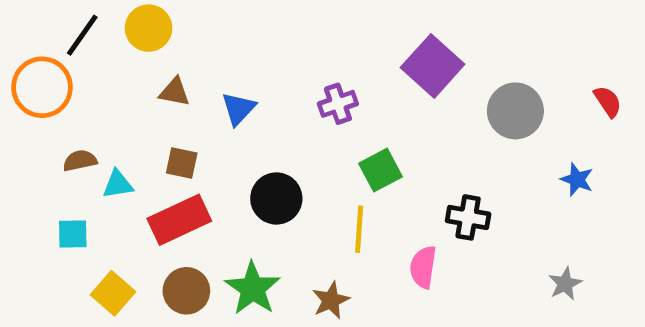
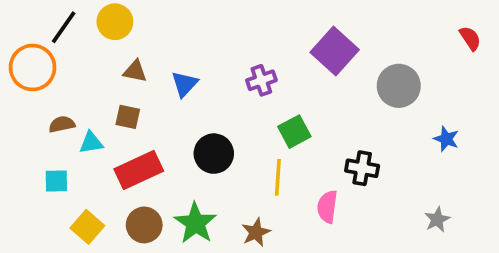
red semicircle: (608, 101) -> (470, 38), moved
brown square: (182, 163) -> (128, 117), moved

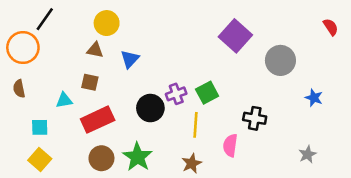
yellow circle: (115, 22) -> (107, 23), moved
purple cross: (261, 80) -> (176, 94), moved
brown semicircle: (62, 124) -> (19, 89), moved, turned -90
yellow square: (87, 227) -> (40, 160), moved
brown star: (256, 232) -> (192, 163), moved

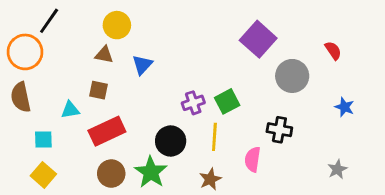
red semicircle: (331, 27) -> (333, 51), moved
gray circle: (280, 60) -> (292, 76), moved
brown semicircle: (19, 89) -> (21, 97), size x1.5
black circle: (150, 108) -> (171, 141), moved

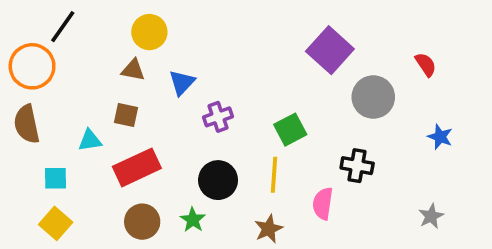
purple cross: (193, 103) -> (218, 117), moved
green star: (151, 172) -> (193, 220), size x0.6

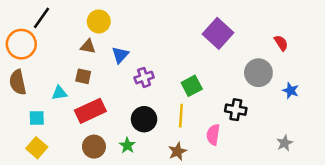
gray circle: (373, 97) -> (258, 73), moved

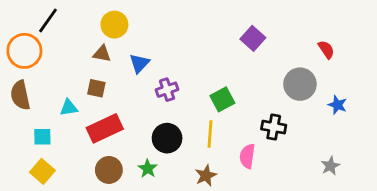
purple square: (218, 33) -> (253, 38), size x0.7

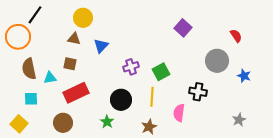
purple cross: (167, 90) -> (131, 67), moved
brown semicircle: (20, 95) -> (29, 69), moved
brown circle: (109, 170) -> (63, 123), moved
yellow square: (42, 171) -> (19, 124), moved

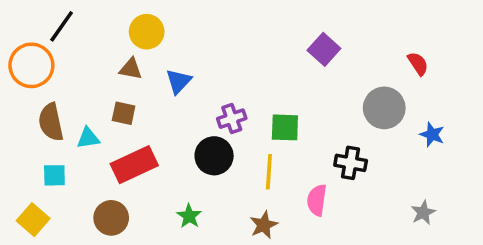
green square: (161, 72) -> (285, 127), turned 30
black circle: (121, 100) -> (214, 156), moved

